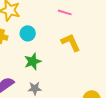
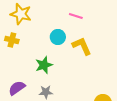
cyan circle: (28, 33) -> (58, 37), moved

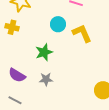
purple semicircle: (17, 88) -> (17, 75), turned -114

